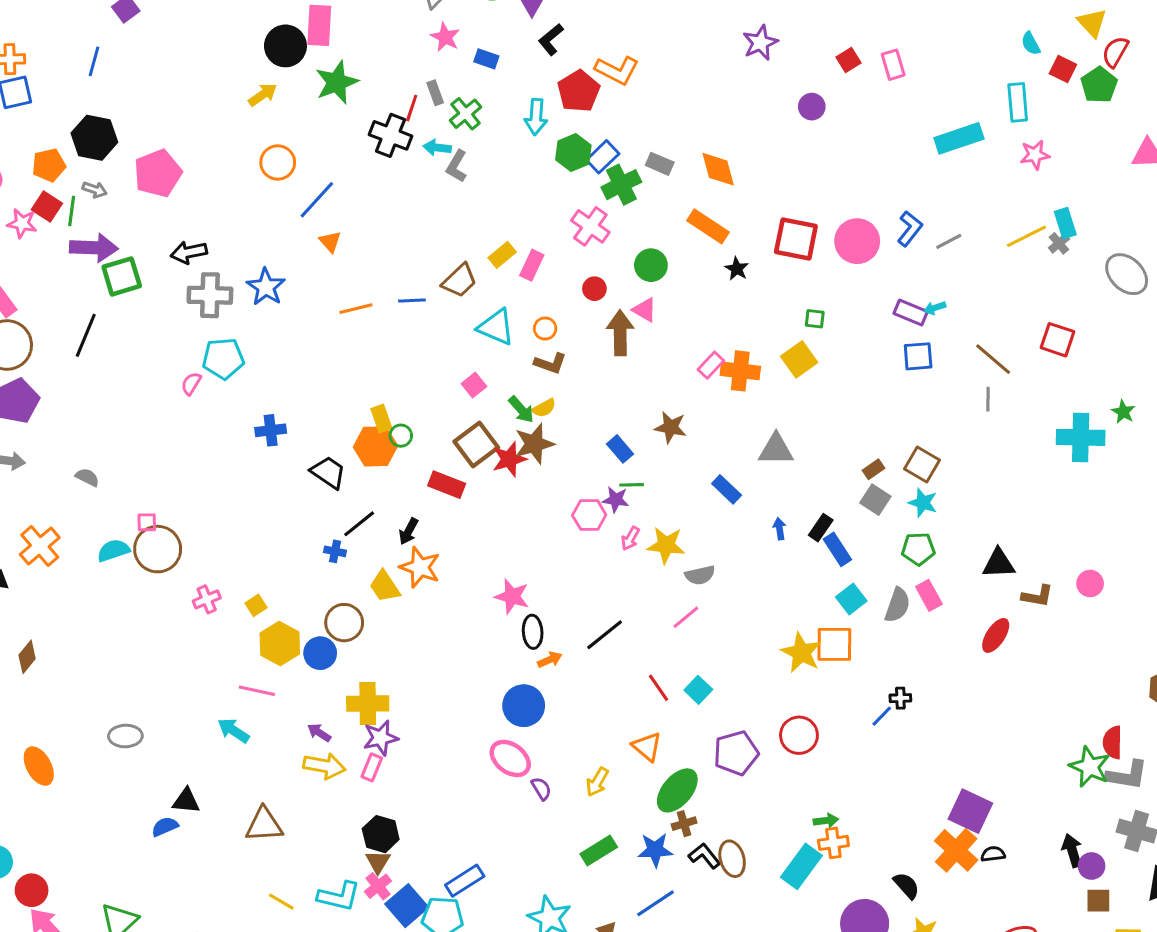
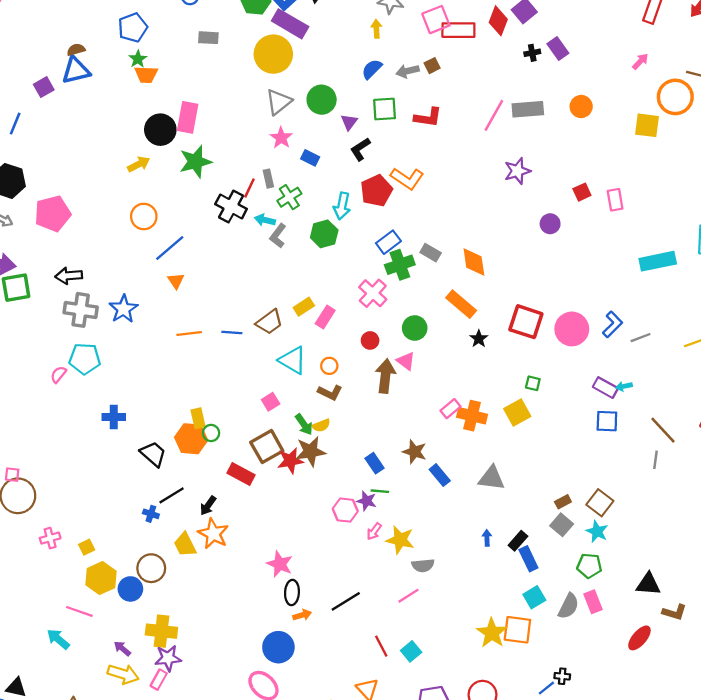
green hexagon: (573, 153) -> (324, 234), moved
blue rectangle: (727, 489) -> (440, 475), moved

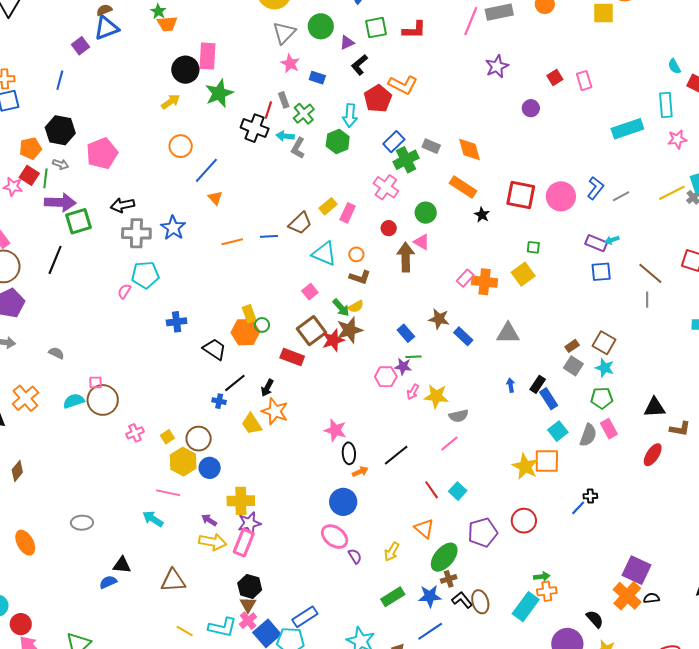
purple triangle: (349, 122) -> (347, 43), turned 35
brown circle: (151, 568) -> (199, 439), moved
pink rectangle: (159, 680) -> (244, 543), size x1.5

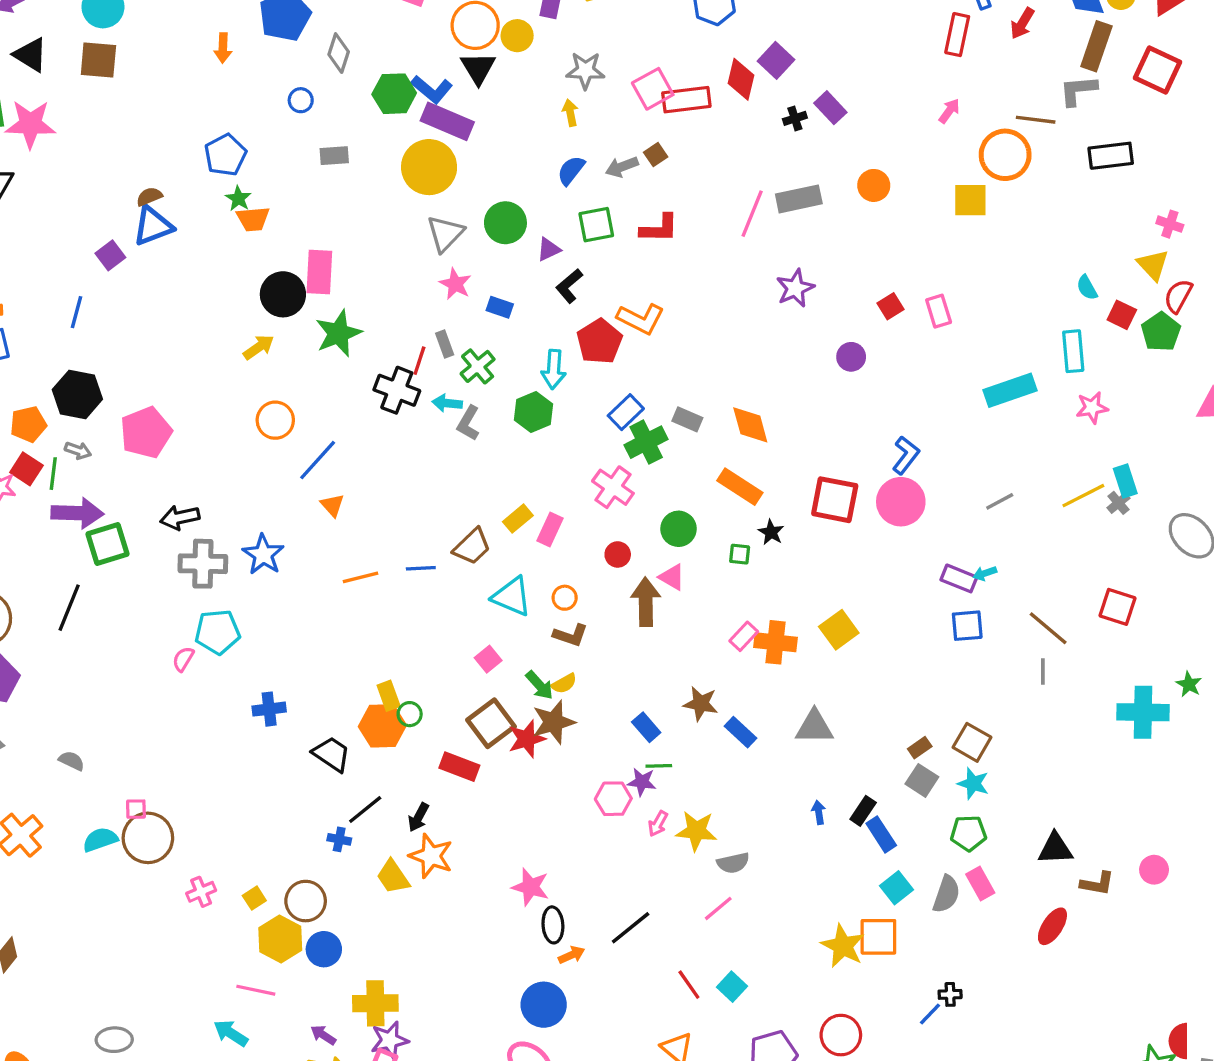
blue L-shape: (595, 188) -> (906, 455), moved
green square: (533, 247) -> (740, 554), moved

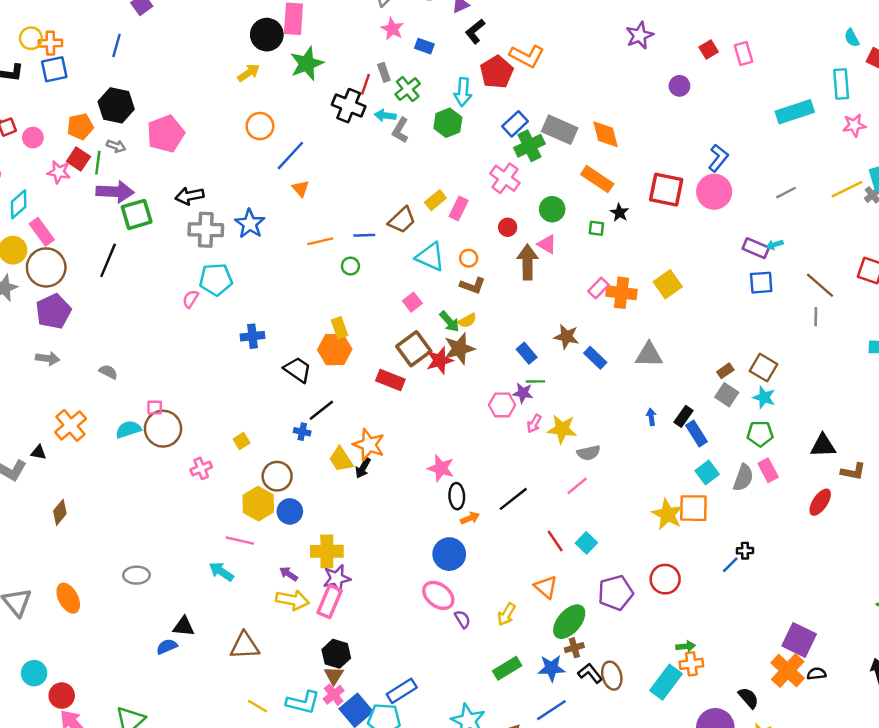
gray rectangle: (687, 419) -> (560, 130), size x1.6
green circle: (410, 714) -> (350, 266), moved
black arrow: (418, 817) -> (363, 468), moved
yellow square: (254, 898) -> (242, 441), moved

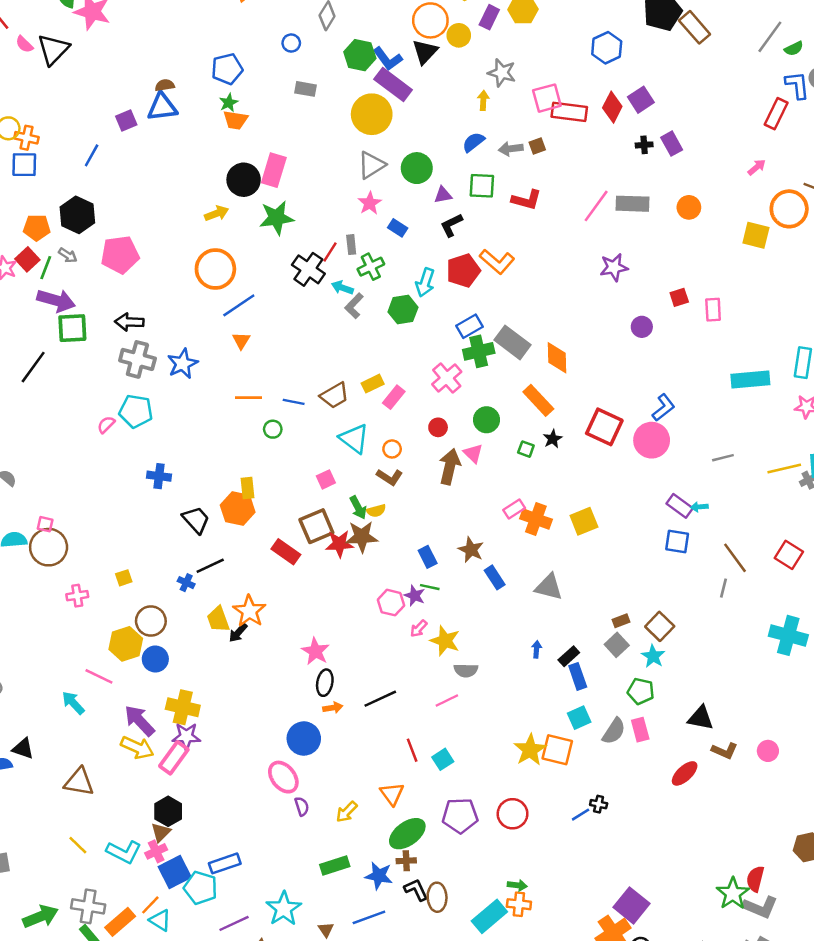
orange circle: (260, 126) -> (215, 269), size x1.4
purple arrow: (289, 574) -> (139, 721), size x1.8

